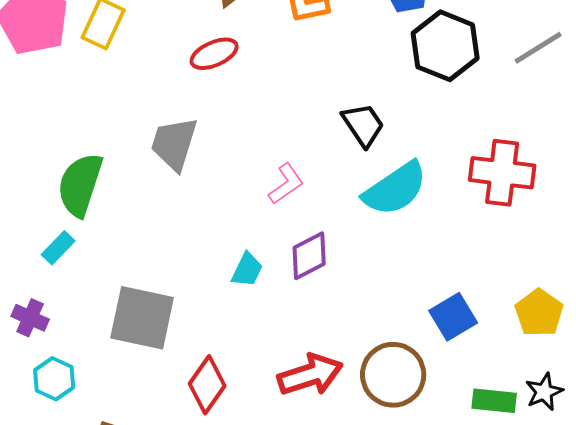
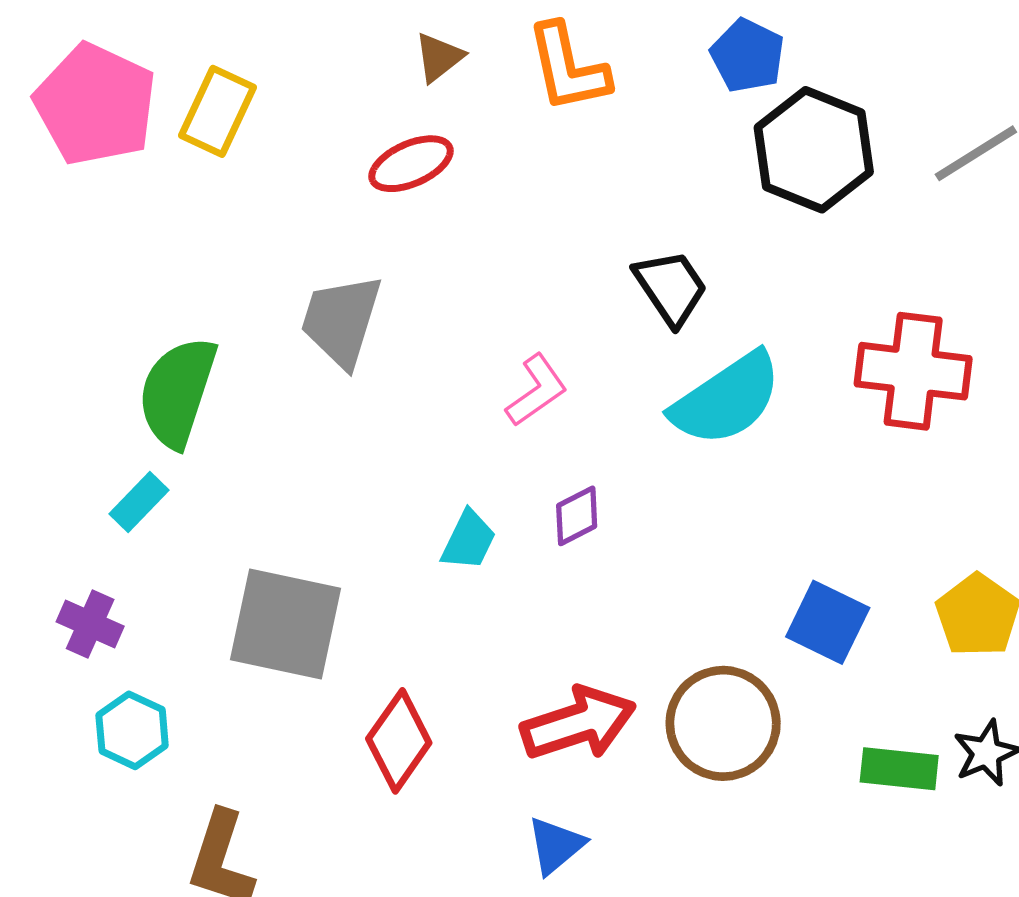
purple diamond: (309, 256) -> (577, 516), size x0.7
blue square: (453, 317) -> (828, 622), turned -33

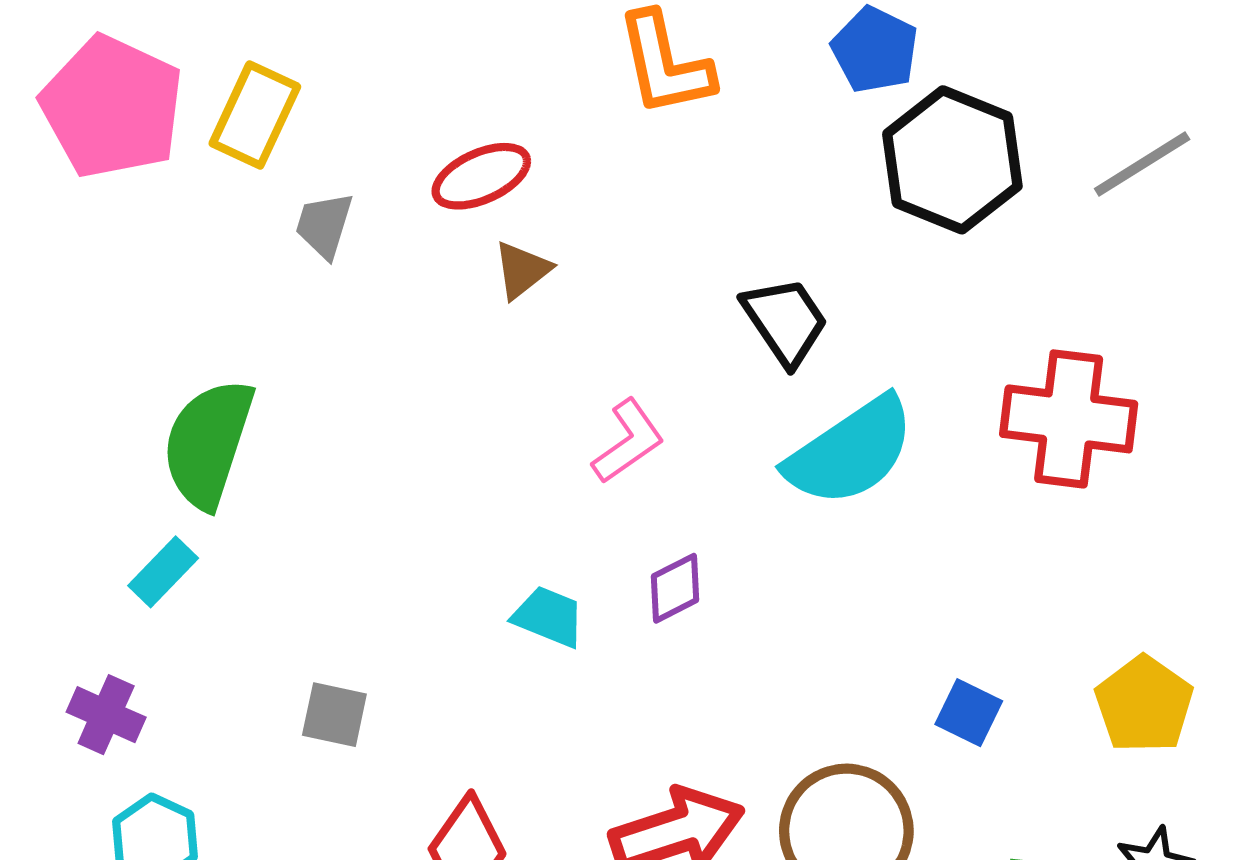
brown triangle: (439, 57) -> (522, 270), moved
gray trapezoid: (341, 321) -> (324, 225), moved, size x0.6
cyan trapezoid: (469, 540) -> (549, 617), turned -94
blue square: (828, 622) -> (969, 713), size x0.7
gray square: (285, 624) -> (334, 715), size x0.5

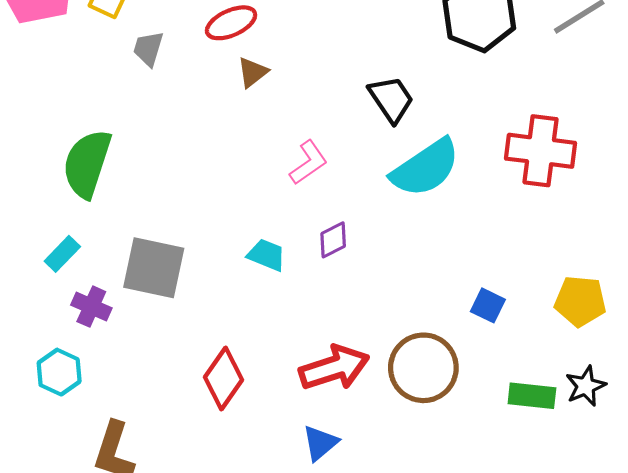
cyan rectangle: (163, 572) -> (62, 254), moved
yellow pentagon: (1144, 704) -> (580, 301), turned -30
purple cross: (106, 715) -> (91, 307), moved
gray square: (334, 715) -> (154, 268), moved, size x1.8

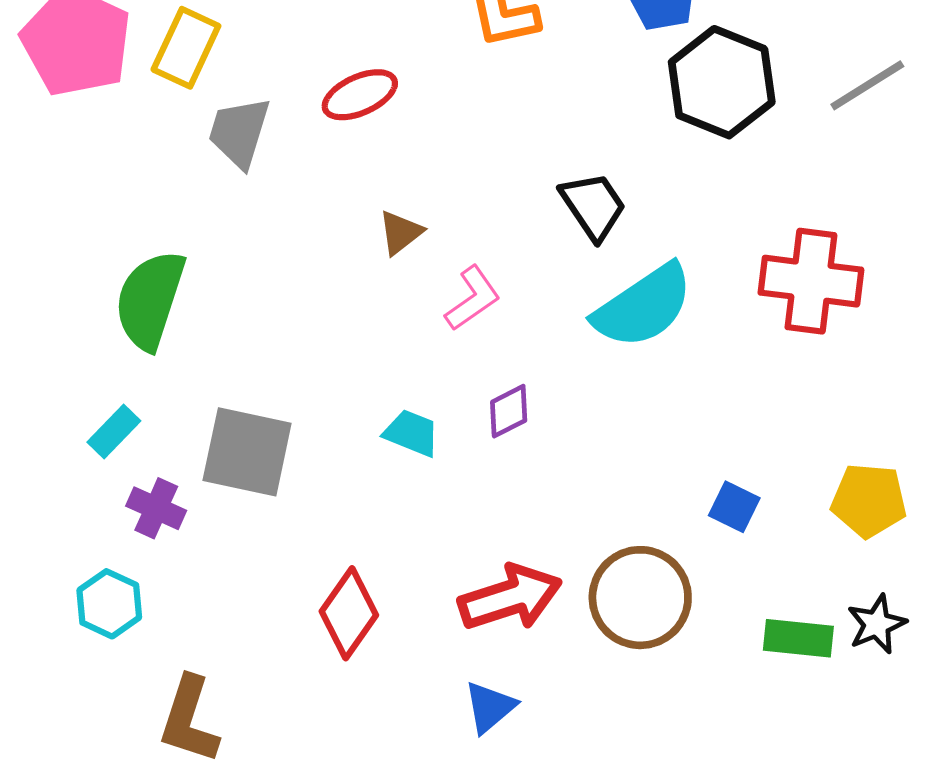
gray trapezoid: (148, 49) -> (239, 132), size x1.4
brown triangle: (253, 72) -> (401, 233), moved

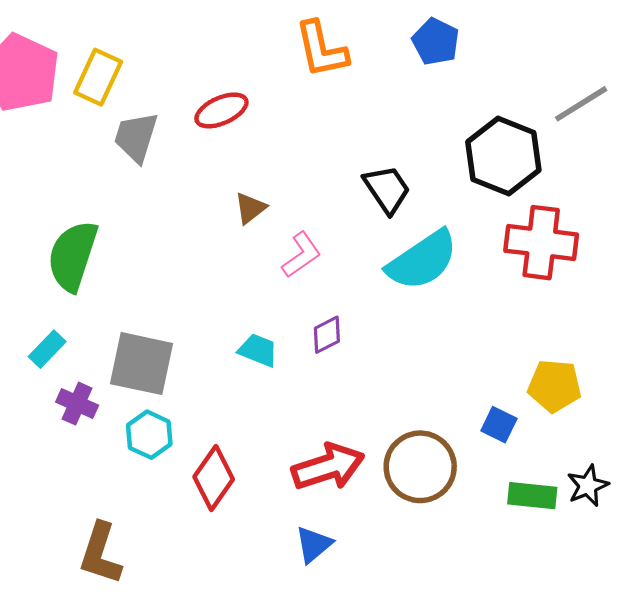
black hexagon: (722, 82) -> (503, 156), moved
yellow pentagon: (869, 500) -> (554, 386), moved
blue square: (734, 507) -> (499, 425), moved
cyan hexagon: (109, 604) -> (149, 435), moved

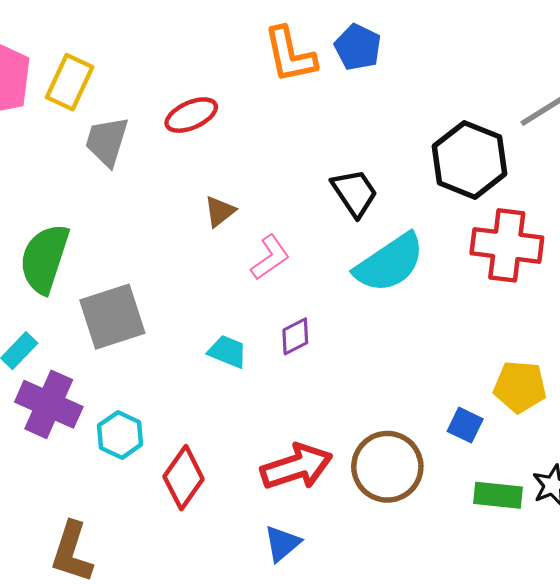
blue pentagon: (436, 42) -> (358, 47), moved
gray square: (141, 364) -> (112, 317), moved, turned -30
purple cross: (77, 404) -> (49, 404), size x1.6

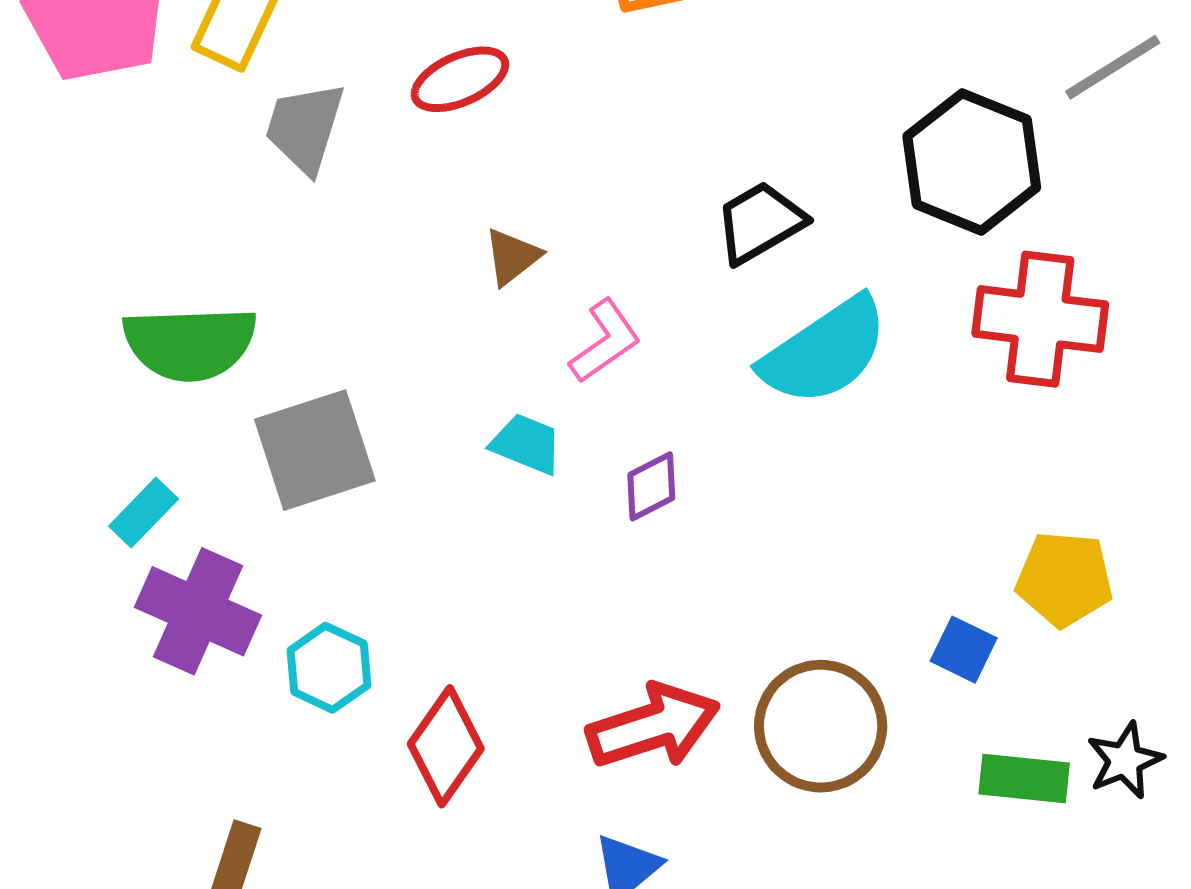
black trapezoid: (354, 193) -> (760, 222), turned -86
green semicircle: (44, 259) -> (190, 343), turned -110
cyan trapezoid: (227, 352) -> (526, 444), moved

